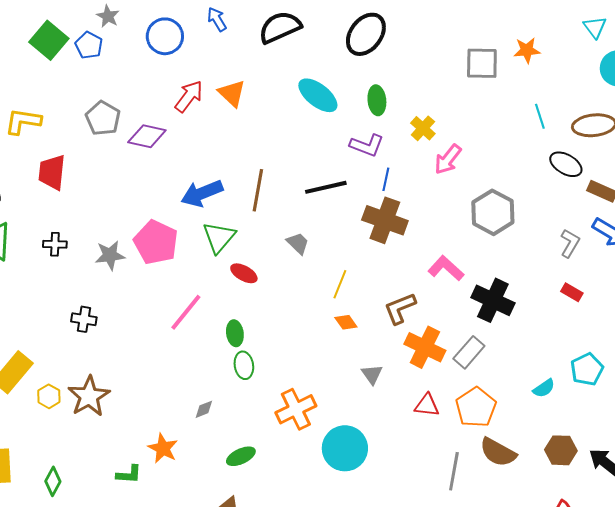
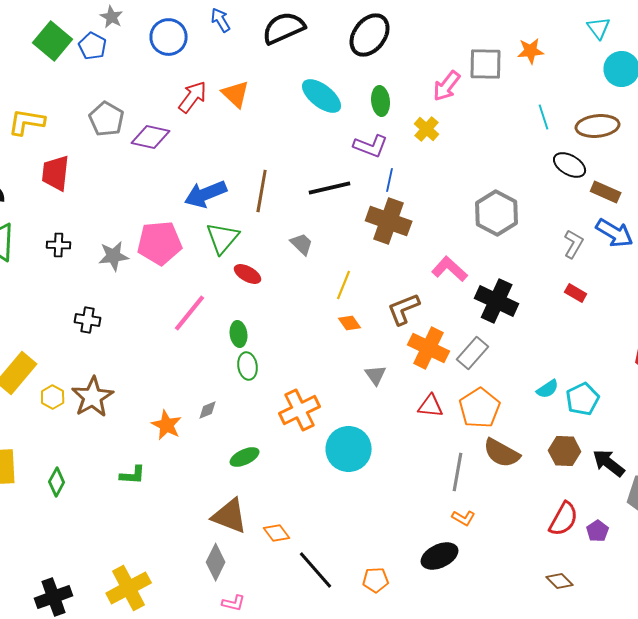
pink arrow: (448, 159) -> (447, 86), moved
pink pentagon: (156, 242) -> (160, 243), turned -30
cyan pentagon: (587, 369) -> (583, 399), moved
orange star: (163, 448) -> (167, 425), moved

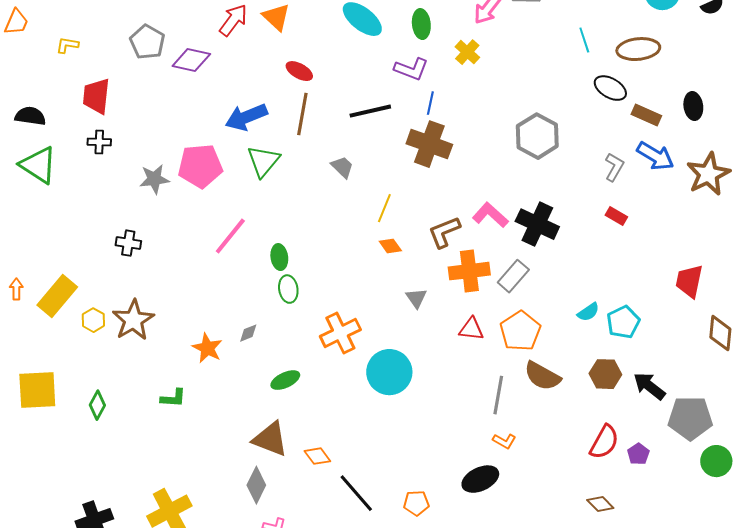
yellow L-shape: (27, 122) -> (67, 45), size x0.6
black cross: (59, 245) -> (99, 142), moved
pink L-shape: (450, 269) -> (490, 215), moved
red ellipse: (248, 274) -> (299, 71), moved
orange cross: (429, 348) -> (469, 271), turned -33

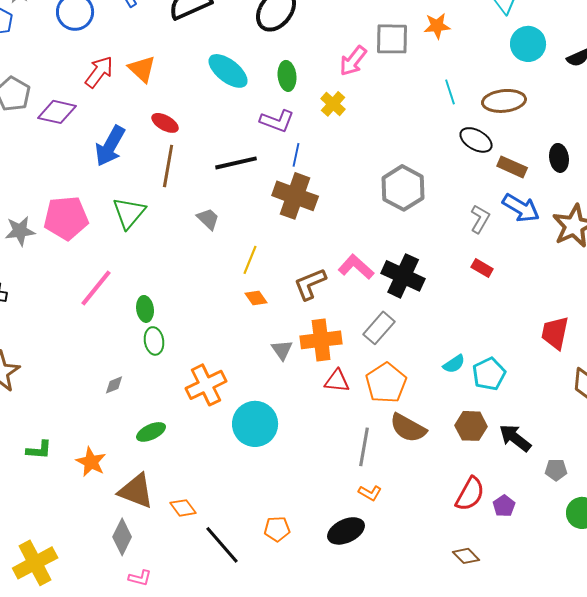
blue arrow: (246, 117) -> (110, 146), moved, turned -39
orange cross: (469, 271) -> (321, 340), moved
orange star: (207, 348) -> (91, 462), moved
gray pentagon: (690, 418) -> (556, 470), size x0.5
orange pentagon: (416, 503) -> (277, 529), moved

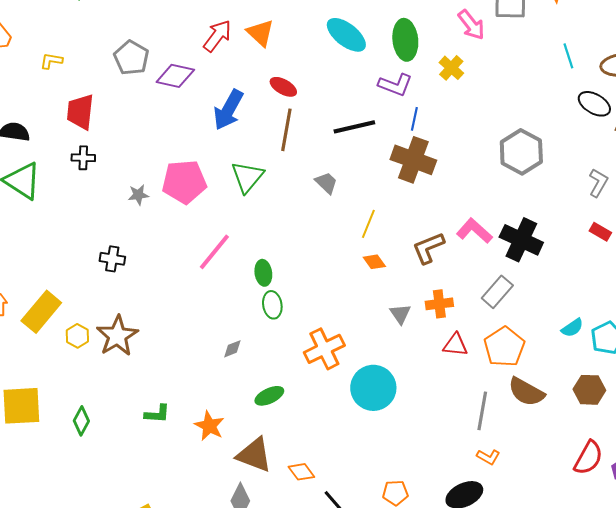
pink arrow: (353, 61) -> (471, 25), turned -76
green ellipse: (287, 76) -> (405, 40), size x1.4
gray star: (20, 231) -> (138, 195), size x0.7
orange cross: (321, 340) -> (439, 304), size x0.7

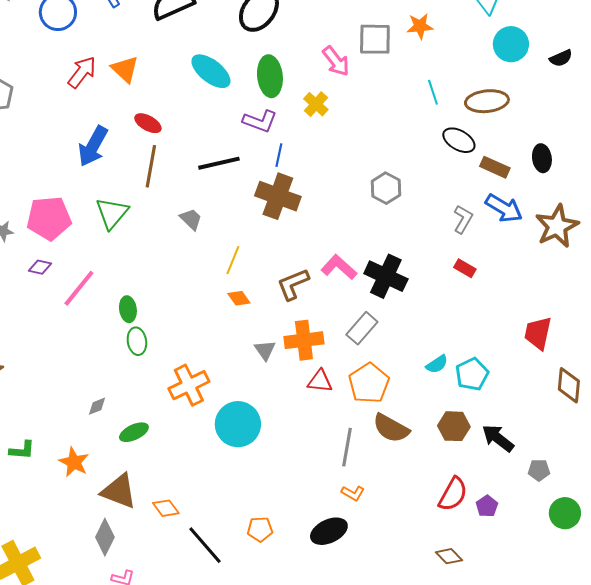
purple diamond: (175, 76) -> (40, 267), moved, size x0.6
gray hexagon: (521, 152) -> (386, 188), size x0.7
orange cross: (439, 304) -> (304, 340), size x1.4
gray diamond: (232, 349) -> (97, 406), moved

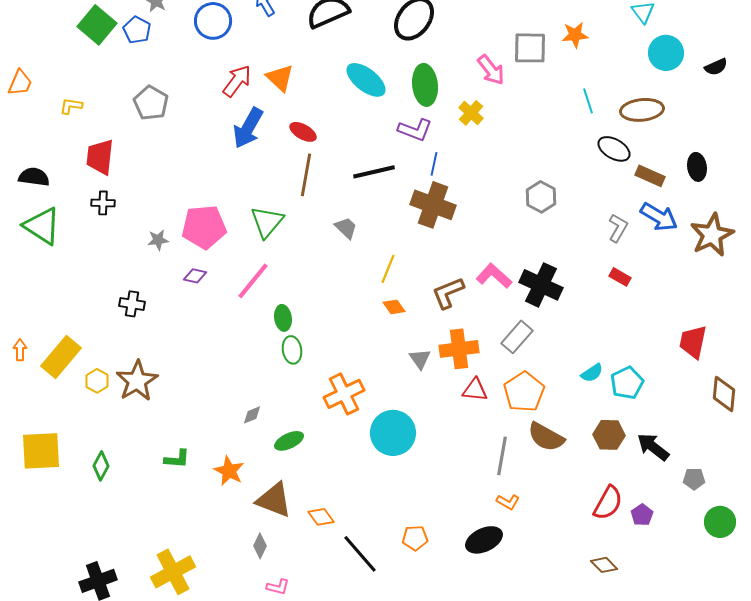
blue arrow: (93, 146) -> (248, 128), moved
pink line: (79, 288) -> (253, 281), moved
gray diamond: (105, 537) -> (260, 546), size x0.7

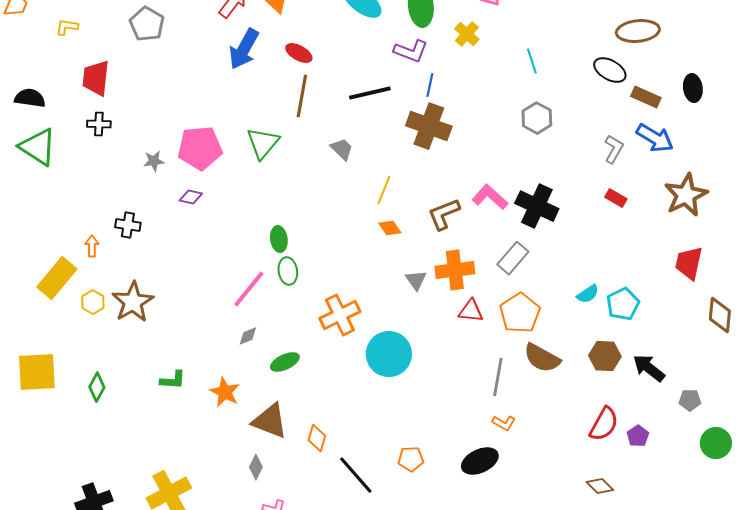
cyan line: (588, 101) -> (532, 61), moved
brown star: (712, 235) -> (686, 195), moved
pink line: (253, 281) -> (249, 289), moved
orange arrow: (20, 350) -> (92, 246), moved
orange diamond: (321, 517) -> (317, 438), turned 52

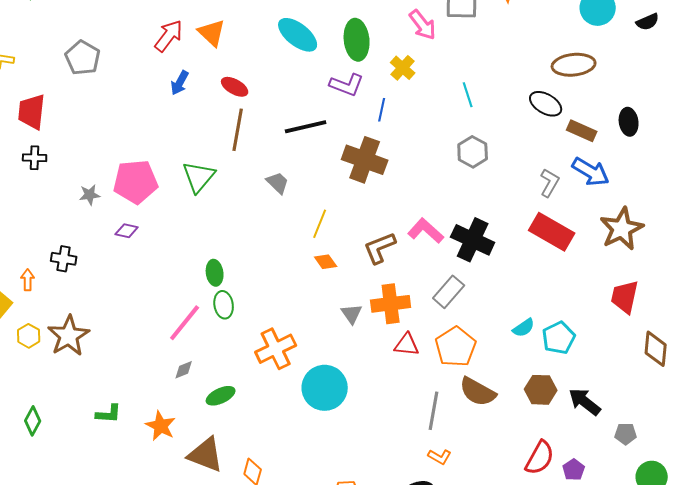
blue arrow: (244, 49) -> (180, 83), size x0.6
blue line: (430, 85) -> (382, 110), moved
red rectangle: (616, 198) -> (552, 232), size x2.0

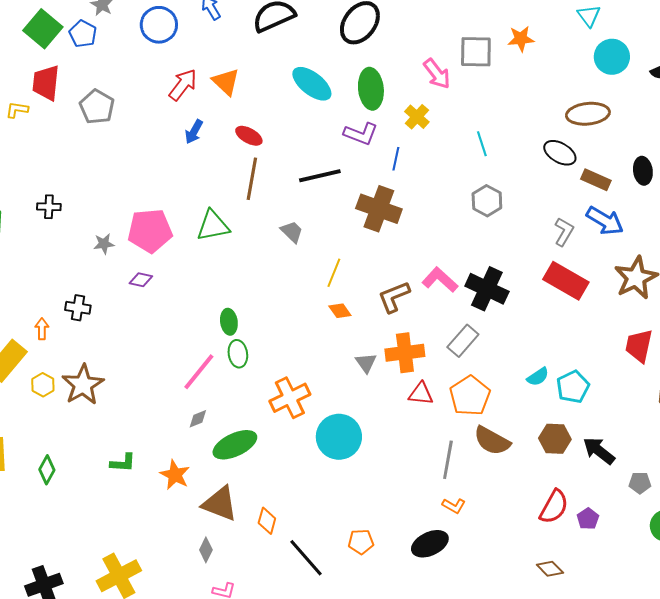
red trapezoid: (32, 112) -> (46, 83), moved
green triangle: (199, 177) -> (213, 226), turned 39
green ellipse: (221, 396) -> (235, 445), size x1.5

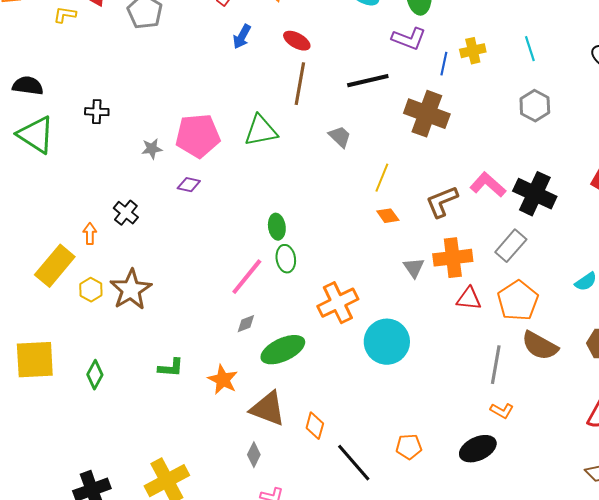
yellow cross: (417, 117) -> (473, 51), moved, turned 35
black cross: (78, 308) -> (126, 213), turned 30

